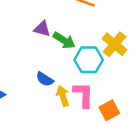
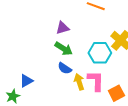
purple triangle: (42, 29) -> (63, 28), turned -32
green arrow: (64, 40) -> (64, 49), moved

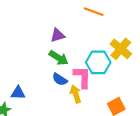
blue triangle: (26, 81) -> (18, 93), turned 32
pink L-shape: (96, 81) -> (82, 77), moved

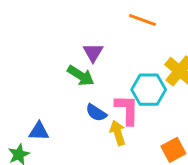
purple triangle: (58, 35) -> (93, 52), turned -42
green arrow: (59, 58) -> (81, 76), moved

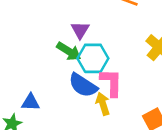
cyan hexagon: (149, 90) -> (93, 58), moved
blue semicircle: (96, 113) -> (83, 85), size x1.5

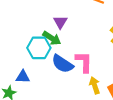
cyan hexagon: (93, 58) -> (39, 48), moved
yellow arrow: (103, 104) -> (95, 85), moved

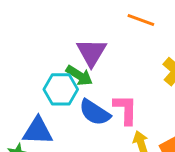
purple triangle: (60, 22) -> (92, 52), size x1.5
blue triangle: (23, 77) -> (38, 131), size x1.5

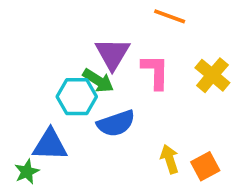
pink L-shape: (125, 109) -> (155, 72), moved
blue semicircle: (95, 112) -> (116, 123), turned -52

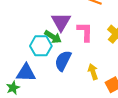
blue semicircle: (116, 123) -> (63, 61), turned 135
yellow arrow: (170, 159) -> (93, 72), moved

